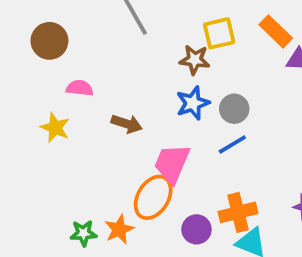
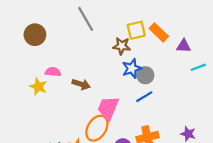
orange rectangle: (276, 31) -> (159, 32), moved
pink semicircle: (80, 88) -> (53, 72), moved
blue star: (193, 103) -> (132, 68), moved

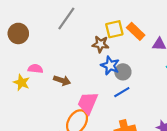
gray line: (86, 19) -> (66, 19), turned 65
blue star: (132, 68) -> (110, 65), turned -30

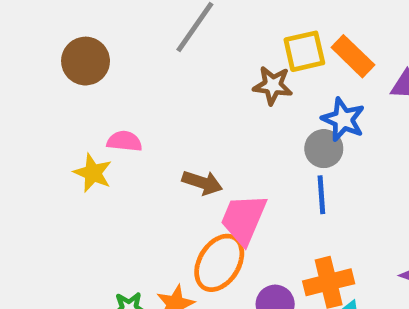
blue star: (110, 65) -> (343, 119), moved
brown arrow: (62, 80) -> (202, 183), moved
blue line: (122, 92) -> (321, 195), turned -63

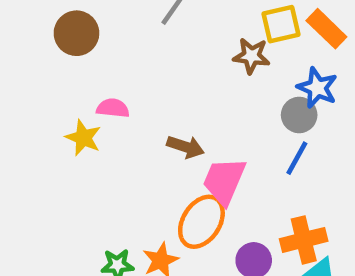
blue line: (321, 195) -> (297, 158), turned 33

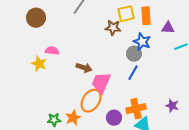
orange rectangle: (326, 29) -> (146, 16), turned 42

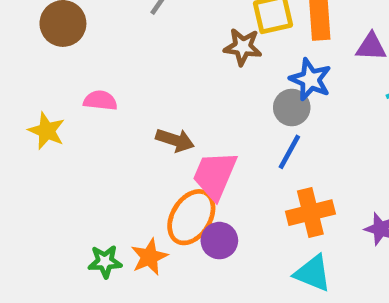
yellow star: (39, 64) -> (47, 131), moved
orange cross: (136, 109) -> (310, 213), moved
purple circle: (114, 118) -> (219, 241), moved

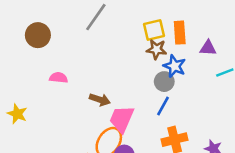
brown star: (243, 47) -> (156, 49), moved
yellow star: (47, 131) -> (17, 114), moved

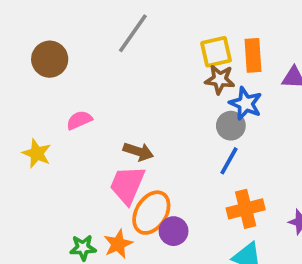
pink semicircle: (58, 78) -> (79, 120), turned -30
yellow star: (17, 114) -> (37, 153), moved
pink trapezoid: (122, 119) -> (127, 185), moved

